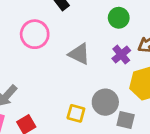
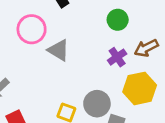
gray triangle: (79, 54) -> (59, 50), moved

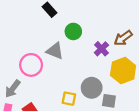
green circle: (118, 20) -> (73, 31), moved
pink circle: (32, 29) -> (31, 65), moved

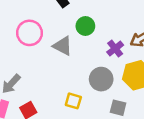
pink circle: (31, 65) -> (29, 33), moved
gray circle: (92, 88) -> (101, 79), moved

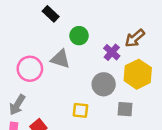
pink circle: (29, 33) -> (30, 69), moved

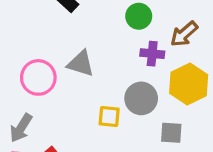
green circle: (79, 36) -> (139, 16), moved
purple cross: (112, 52) -> (152, 54), turned -35
yellow square: (80, 110) -> (109, 116), moved

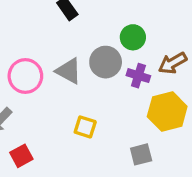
gray circle: (141, 98) -> (106, 62), moved
gray square: (171, 133) -> (141, 154), turned -30

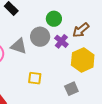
purple cross: (138, 76) -> (61, 41), turned 32

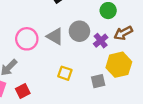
green circle: (54, 19) -> (108, 11), moved
gray square: (71, 89) -> (98, 81), moved

